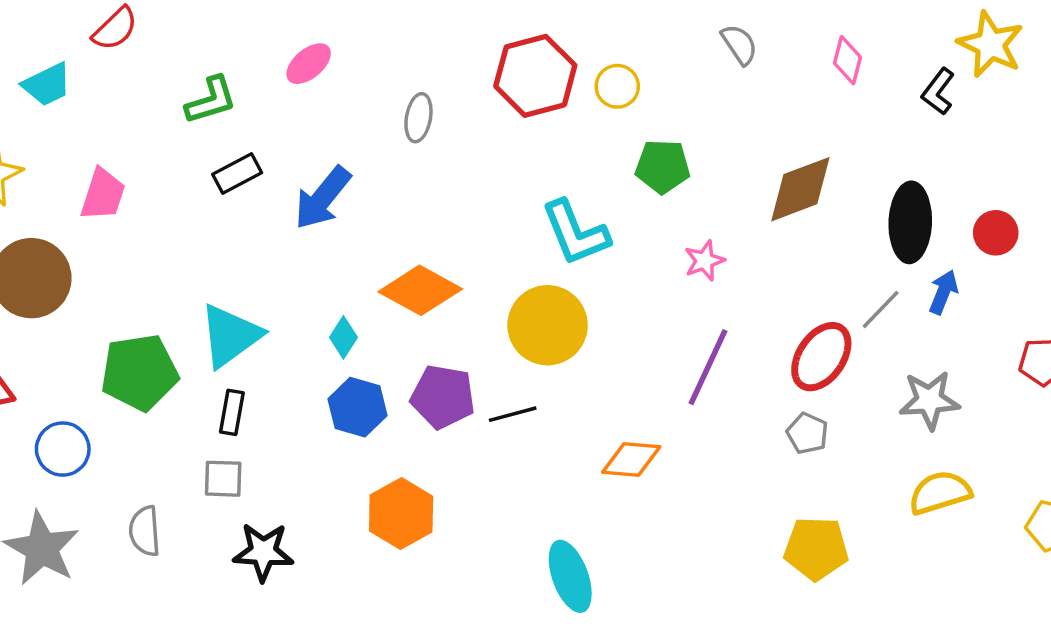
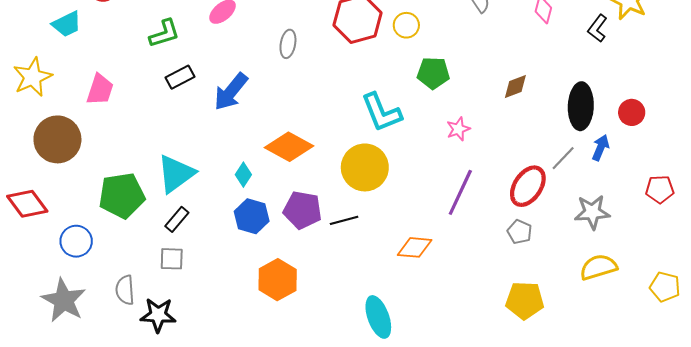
brown diamond: (800, 189) -> (515, 86), size x0.6
black rectangle: (232, 412) -> (177, 219), turned 30
black star: (263, 552) -> (158, 315), moved

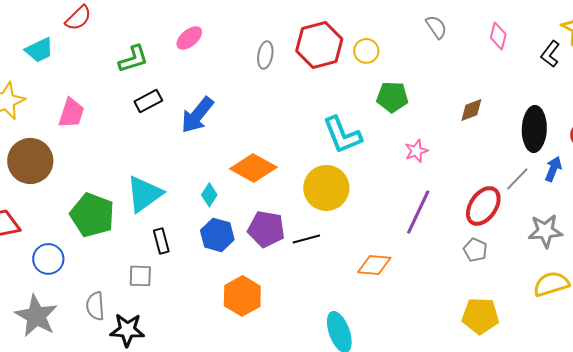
gray ellipse: (288, 44) -> (265, 55), moved
green pentagon: (122, 195) -> (92, 215), turned 30
black rectangle: (177, 219) -> (161, 241), moved, turned -55

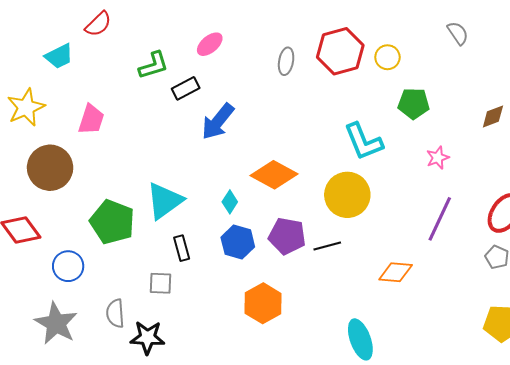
black rectangle: (148, 101) -> (186, 88), moved

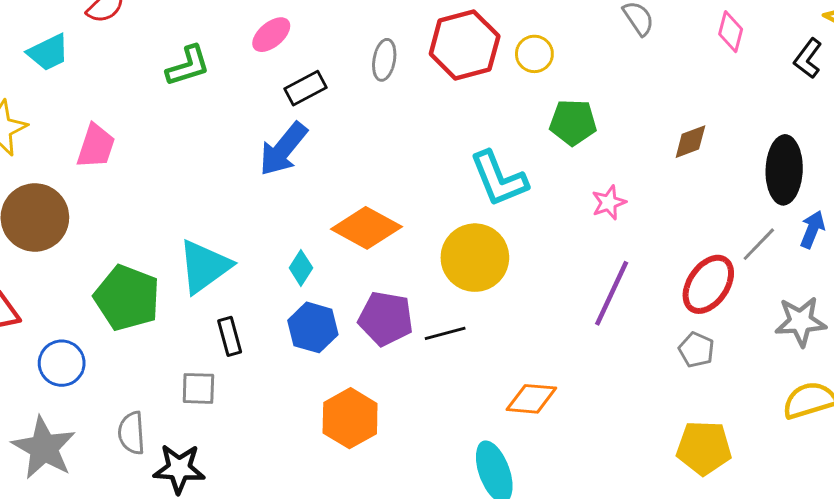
black rectangle: (186, 88) -> (305, 88), moved
orange diamond: (396, 272) -> (531, 399), moved

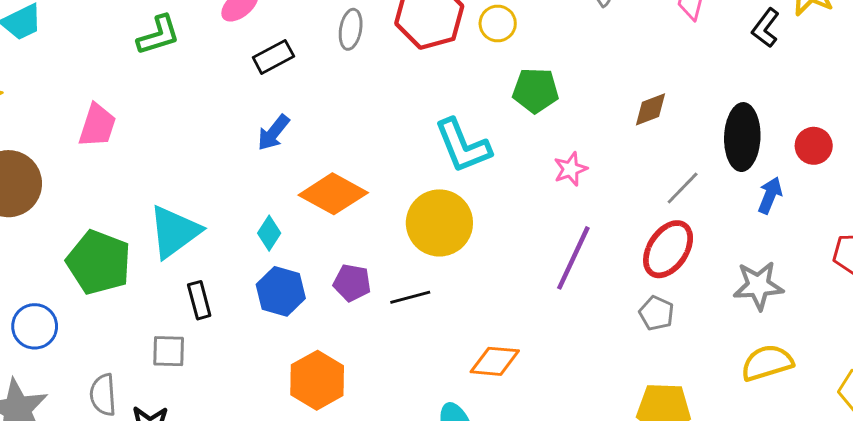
pink trapezoid: (96, 146) -> (97, 125), moved
blue arrow: (283, 149) -> (273, 133), moved, size x0.7
gray line: (759, 244) -> (683, 188), moved
purple pentagon: (386, 319) -> (352, 283), size x0.7

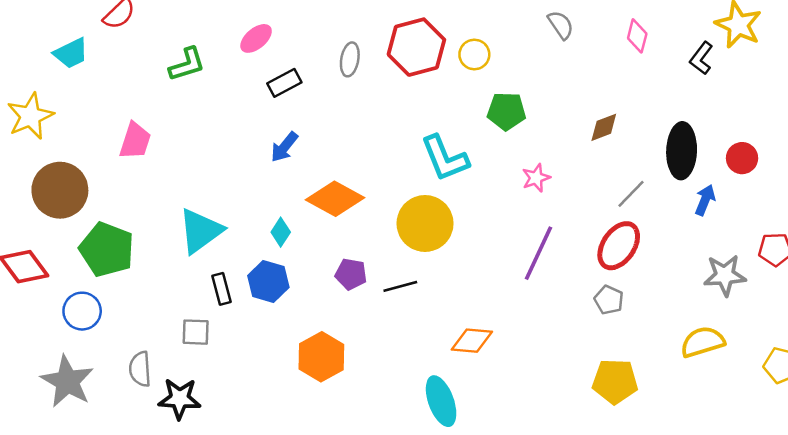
green pentagon: (99, 262) -> (107, 249), moved
gray star: (758, 286) -> (725, 275), moved
blue hexagon: (281, 291) -> (268, 281), moved

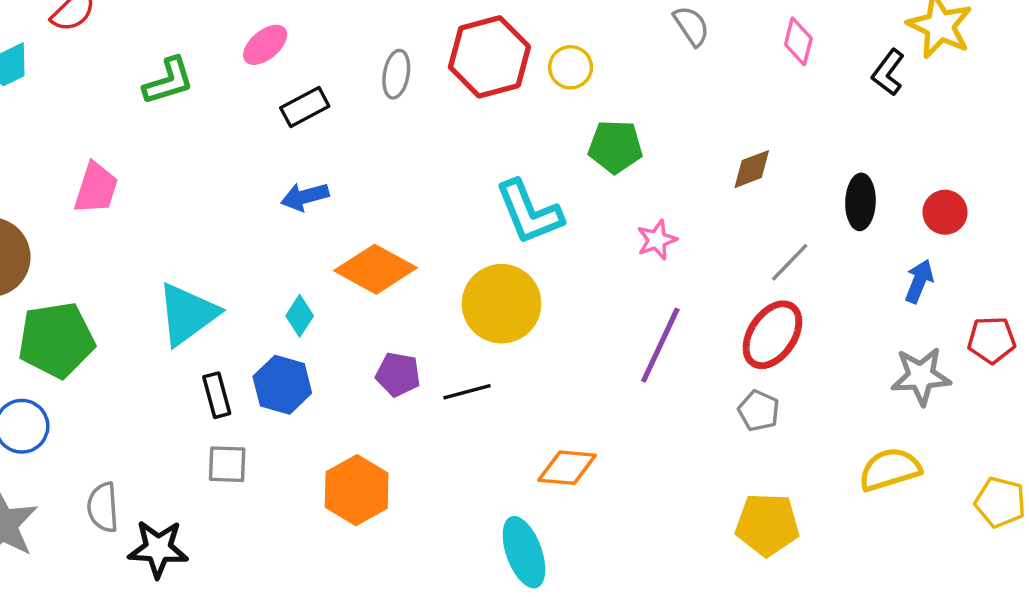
blue arrow: (284, 147) -> (305, 197), turned 36
black ellipse: (682, 151) -> (860, 202), size x0.7
blue arrow: (705, 200) -> (919, 281), moved
green pentagon: (107, 249) -> (56, 340), turned -30
gray square: (196, 332) -> (227, 464), moved

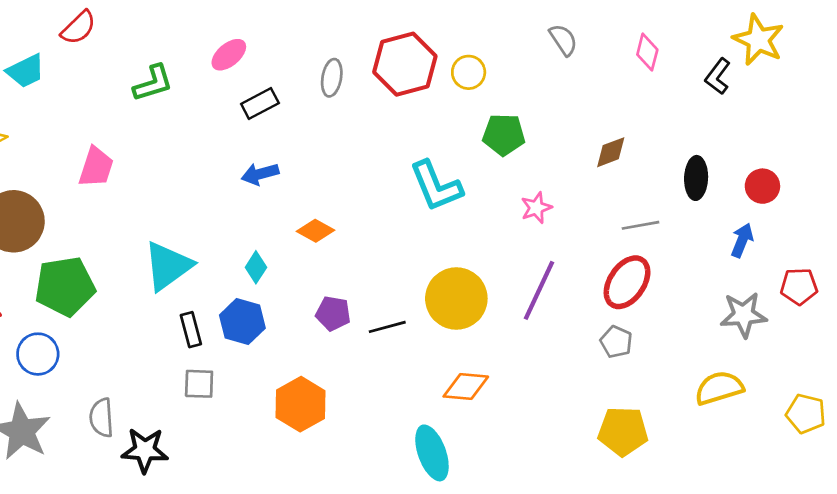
gray line: (790, 262) -> (641, 225), turned 36
orange diamond: (376, 269) -> (315, 231), size x0.6
yellow circle: (502, 304) -> (456, 299), moved

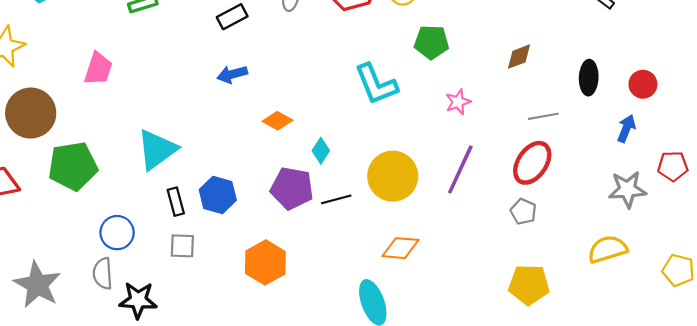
cyan diamond: (256, 267) -> (321, 151), moved
purple pentagon: (333, 313) -> (292, 188), size x1.5
blue circle: (38, 354) -> (117, 233), moved

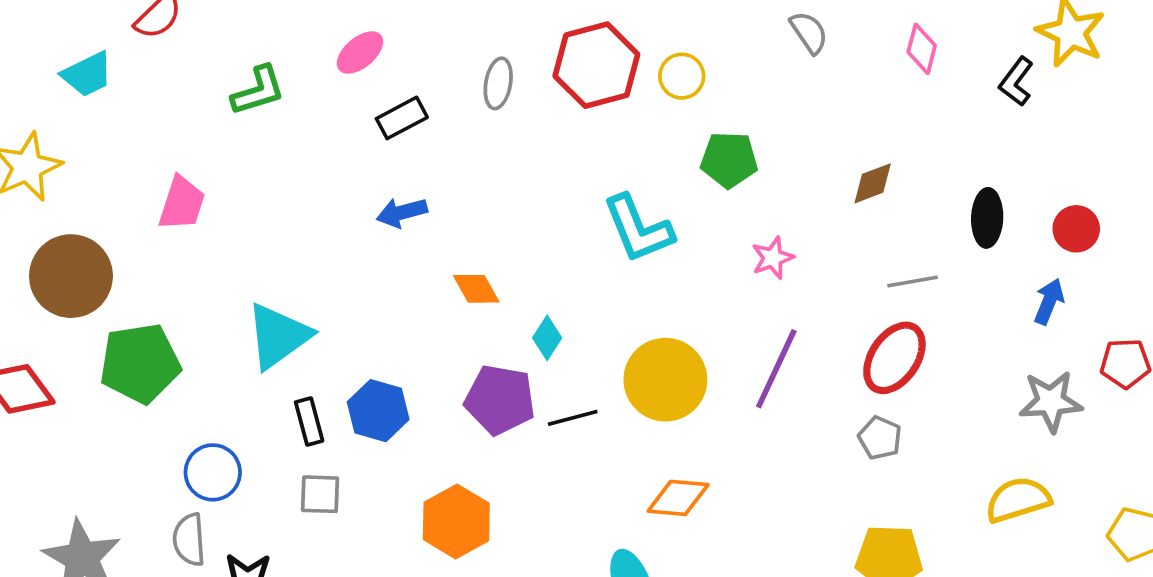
orange diamond: (278, 121) -> (476, 289), turned 32

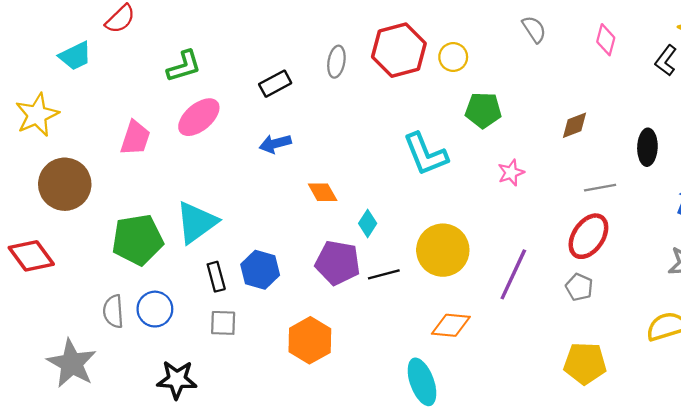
pink ellipse: (360, 52) -> (199, 117), moved, size x1.4
green pentagon: (140, 363) -> (138, 240), moved
purple line: (776, 369) -> (513, 274), moved
gray semicircle: (189, 540) -> (113, 311), moved

